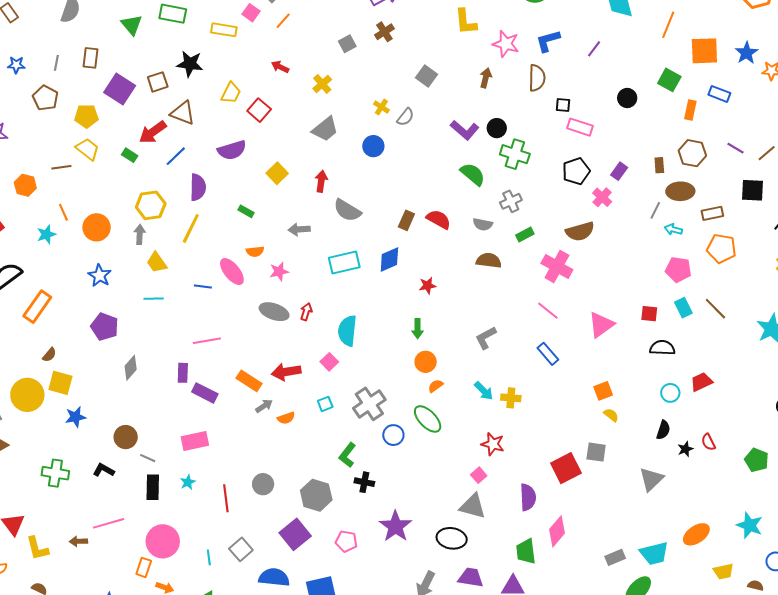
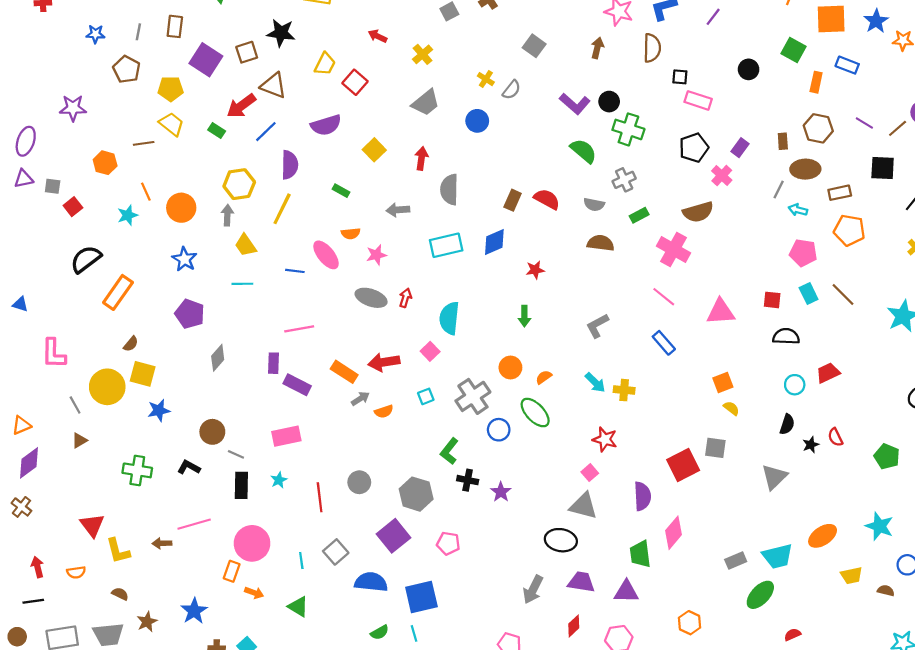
gray semicircle: (347, 210) -> (449, 189), turned 60
pink triangle: (601, 325) -> (721, 312), turned 32
orange circle: (426, 362) -> (510, 367), moved
purple star: (395, 526) -> (501, 492), moved, size x0.6

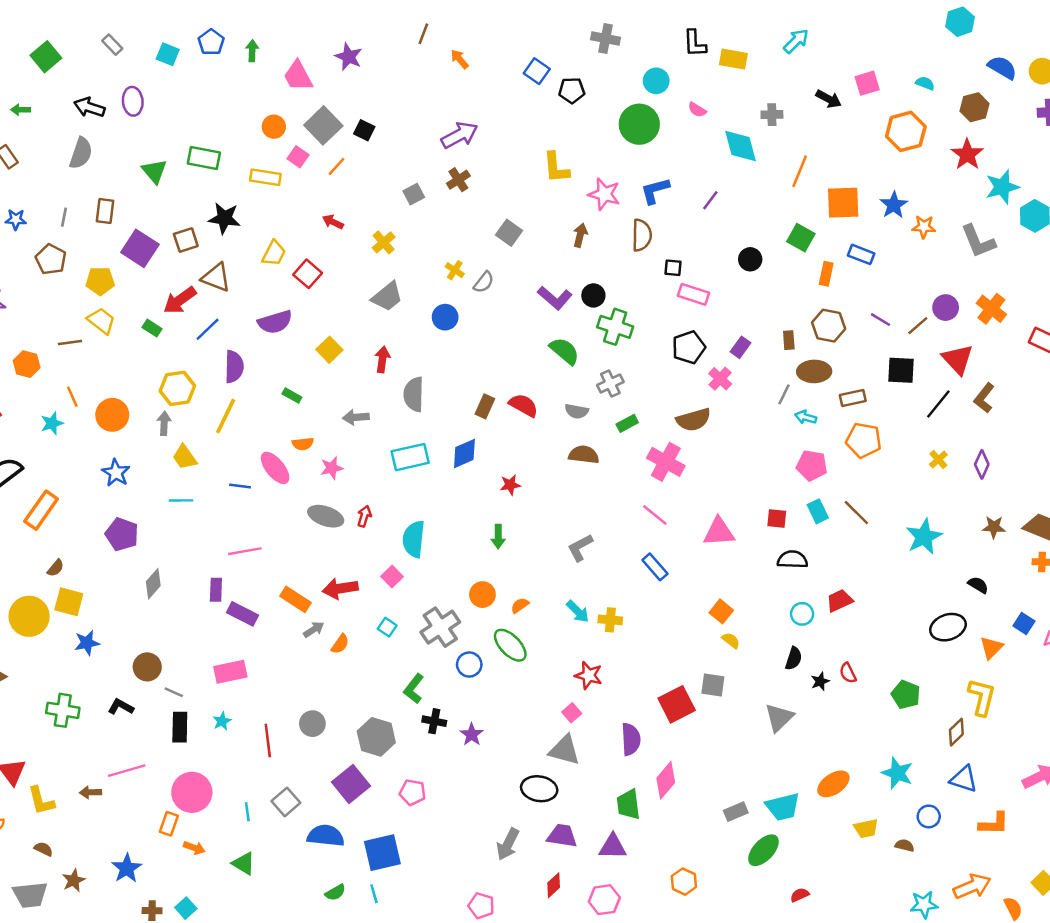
orange square: (723, 383) -> (721, 611), turned -30
cyan square: (426, 396) -> (387, 627), turned -35
orange semicircle: (384, 411) -> (340, 644), turned -36

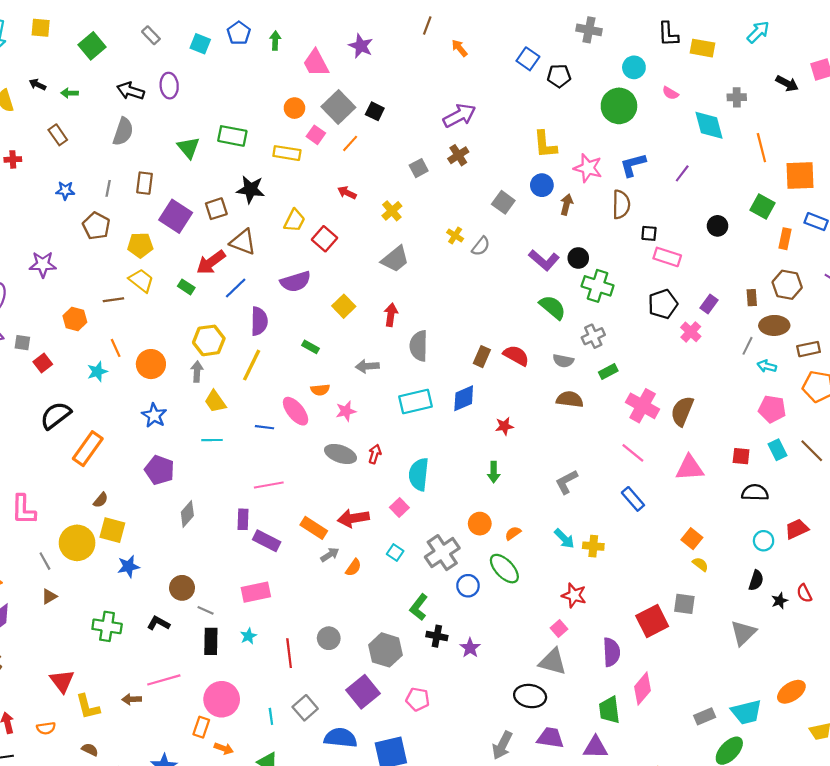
orange line: (800, 171) -> (761, 148), turned -36
blue circle: (445, 317) -> (542, 185), moved
brown semicircle: (694, 420) -> (682, 411), moved, turned 128

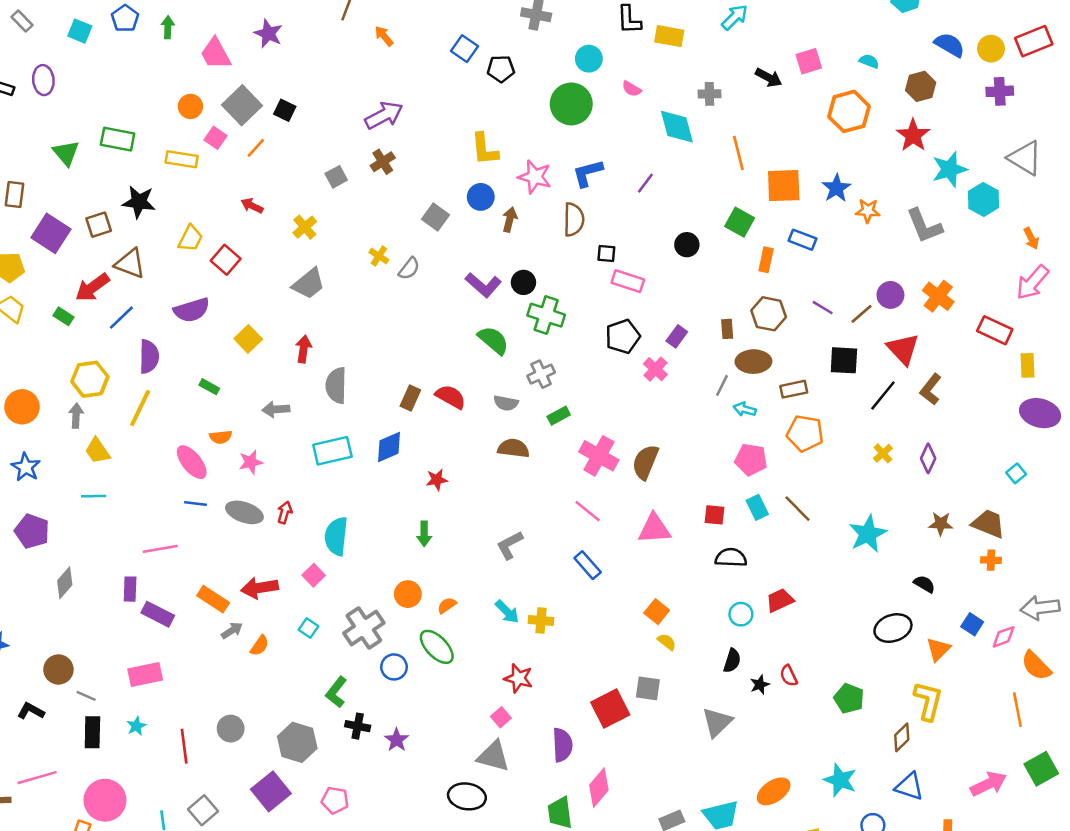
blue line: (264, 427) -> (195, 504), moved

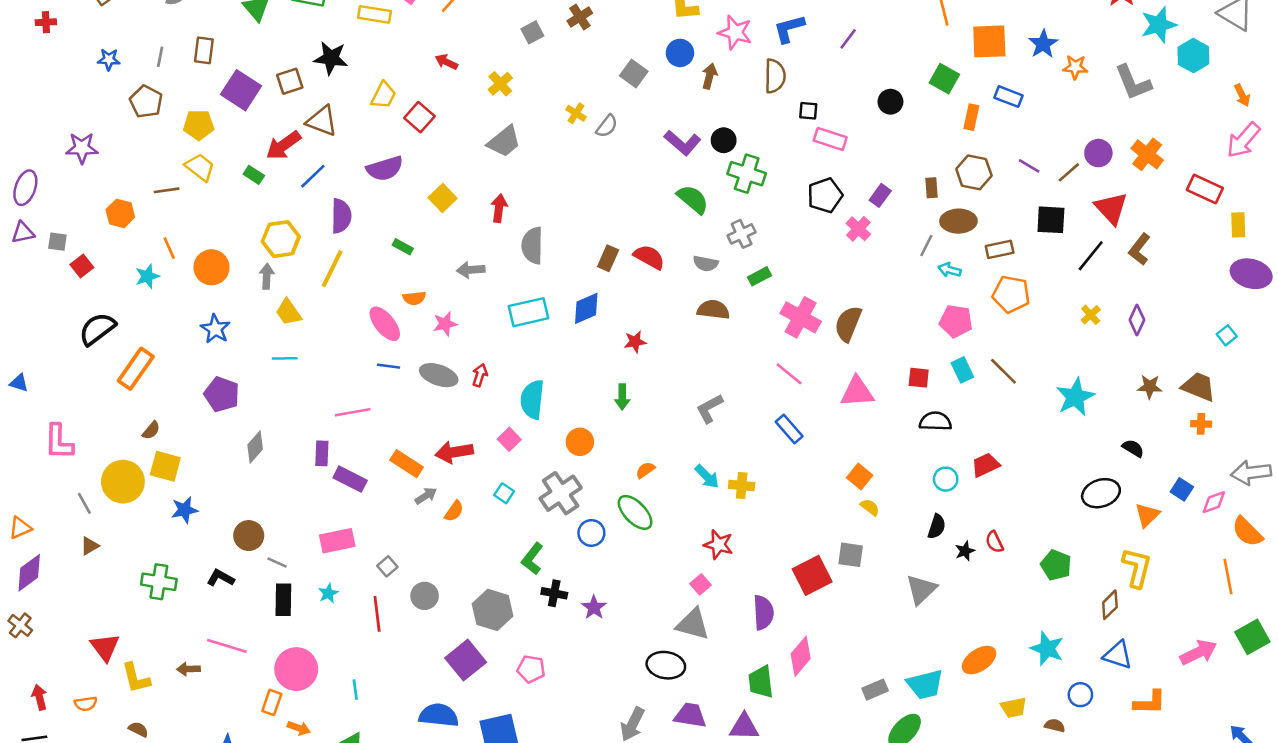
orange circle: (408, 594) -> (580, 442), moved
pink line: (37, 778) -> (227, 646), turned 33
gray square: (203, 810) -> (387, 566), moved, size x0.7

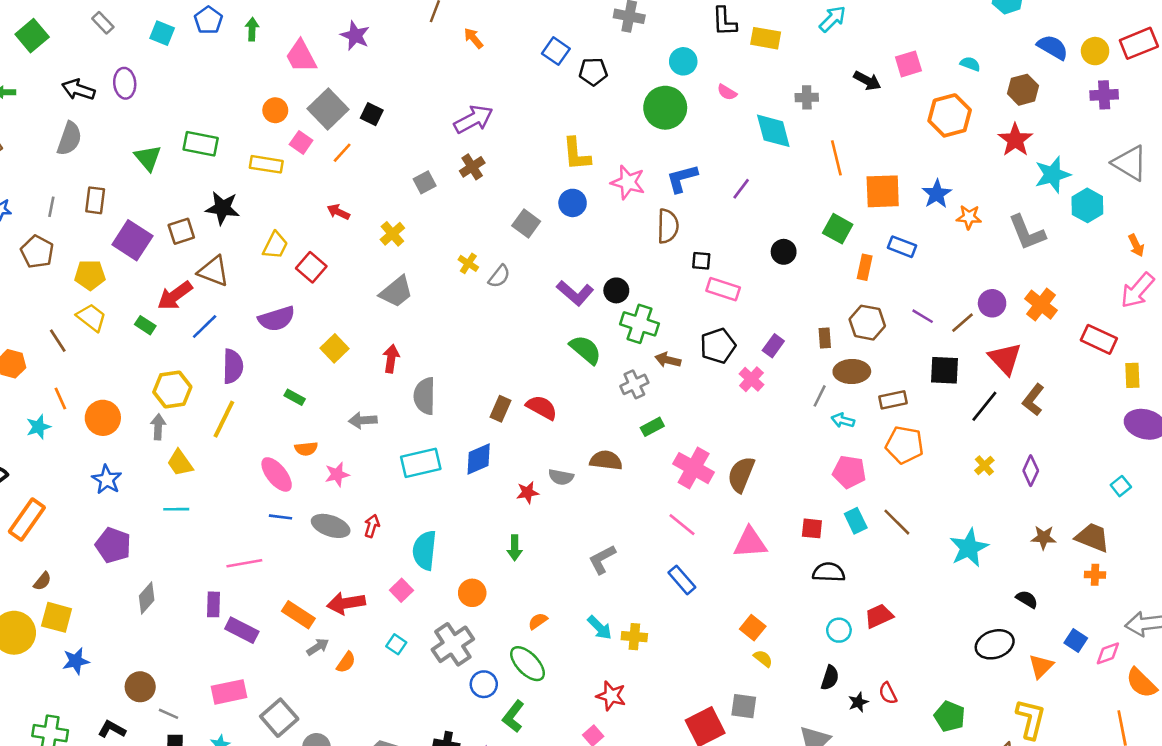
brown arrow: (709, 76) -> (668, 360), moved, turned -90
brown line: (167, 190) -> (58, 341), turned 65
gray semicircle: (706, 263) -> (561, 477), moved
green L-shape: (532, 559) -> (513, 716), moved
gray square: (387, 566) -> (279, 718), size x1.8

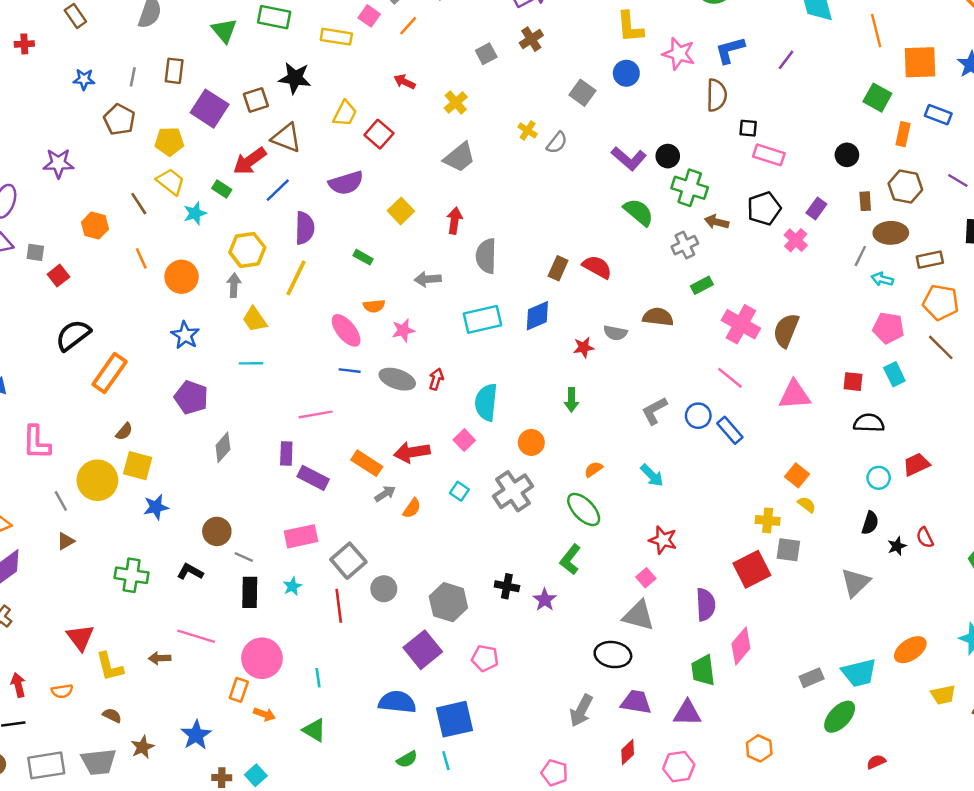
black circle: (784, 252) -> (847, 155), moved
cyan star: (38, 427) -> (195, 213), moved
brown line: (897, 522) -> (941, 347), moved
yellow cross: (634, 637) -> (768, 520), moved
blue circle: (484, 684) -> (698, 416), moved

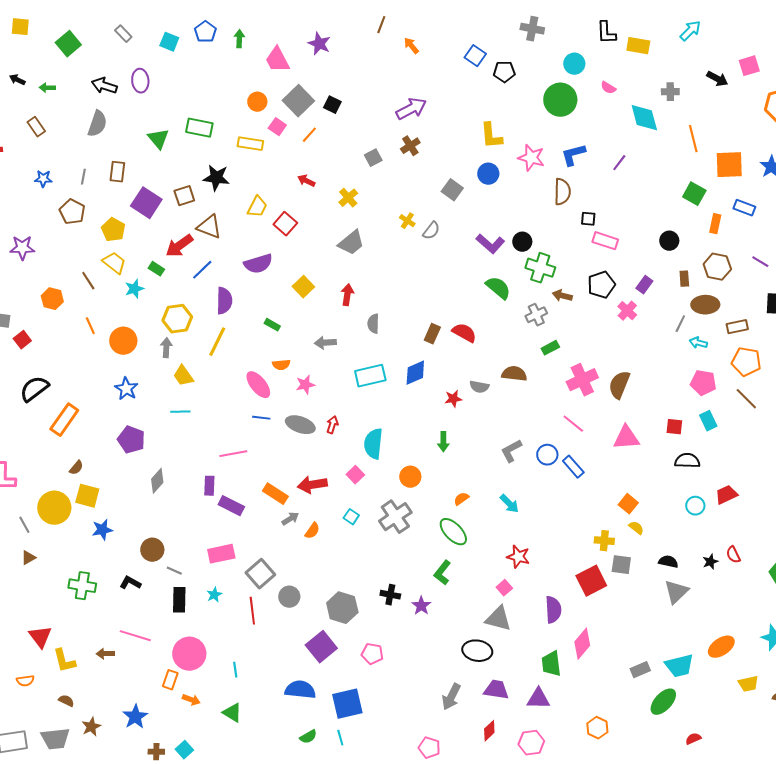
yellow pentagon: (169, 141) -> (113, 230), turned 30
gray semicircle: (486, 256) -> (373, 324), size x0.7
pink cross: (741, 324) -> (582, 380), turned 36
black semicircle: (870, 523) -> (668, 562), moved, turned -96

